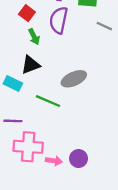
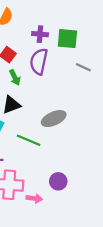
purple circle: (79, 159) -> (58, 181), moved

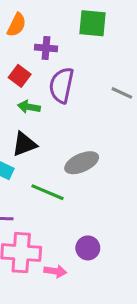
purple cross: (40, 34) -> (46, 48), moved
green square: (67, 39) -> (92, 23), moved
green arrow: (15, 77) -> (29, 107), turned 126

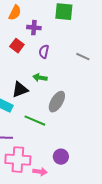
purple semicircle: (61, 85) -> (44, 52), size x0.6
green arrow: (29, 107) -> (40, 78), moved
gray ellipse: (82, 163) -> (57, 102), turned -35

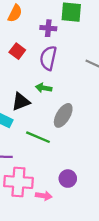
purple cross: (34, 28) -> (48, 28), moved
purple semicircle: (44, 52) -> (48, 58), size x1.5

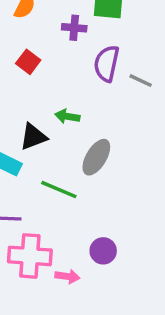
purple semicircle: (48, 58) -> (107, 64), moved

